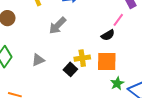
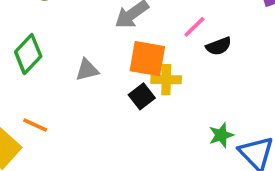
pink line: (118, 20) -> (194, 27), moved
orange square: (107, 61) -> (147, 59), moved

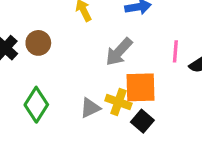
pink line: (194, 27) -> (175, 51), turned -30
yellow cross: (166, 80) -> (118, 102), moved, turned 30

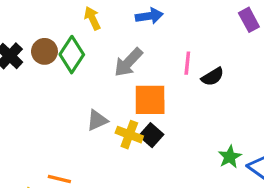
yellow cross: (118, 102) -> (129, 135), moved
green diamond: (36, 105) -> (72, 55), moved

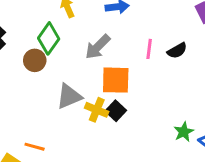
brown circle: (44, 51) -> (35, 60), moved
black semicircle: (213, 77) -> (177, 51), moved
gray triangle: (97, 120) -> (69, 96), size x1.4

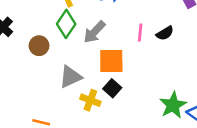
green diamond: (49, 38) -> (66, 24), moved
yellow cross: (97, 110) -> (90, 100), moved
green star: (184, 132) -> (173, 105), size x1.5

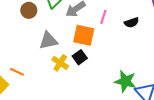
pink line: (140, 33) -> (103, 17), moved
green star: (173, 105) -> (125, 81), turned 30

